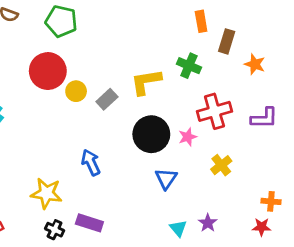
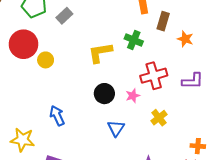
gray rectangle: (107, 99) -> (64, 16), moved
black circle: (151, 134) -> (104, 94), size x0.7

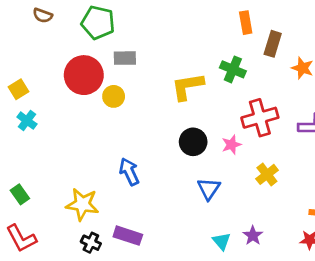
gray rectangle: (64, 16) -> (125, 58), moved, turned 42

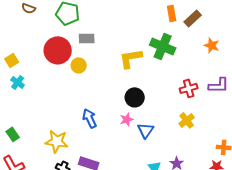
brown rectangle: (273, 44) -> (193, 18), moved, turned 30
green cross: (233, 69) -> (163, 46), size x1.4
red cross: (260, 118) -> (189, 88), moved, size x0.7
pink star: (231, 145) -> (127, 119), moved

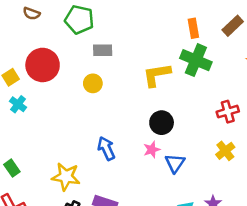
orange rectangle: (172, 13) -> (193, 28), moved
red circle: (58, 50) -> (43, 65), moved

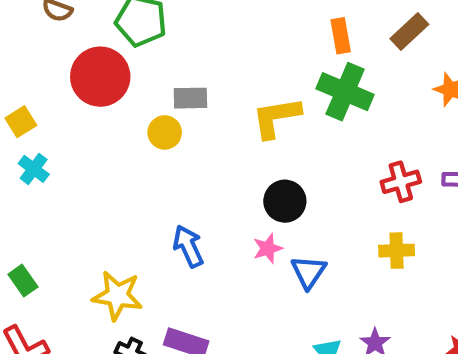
gray rectangle: (103, 50) -> (190, 98), moved
red circle: (43, 65) -> (100, 77), moved
yellow cross: (225, 151) -> (397, 251), turned 36

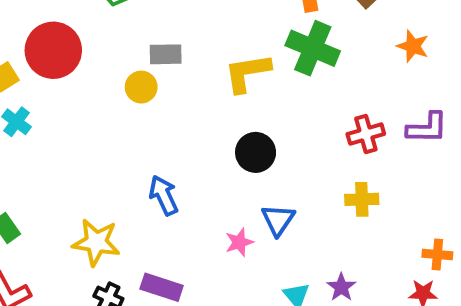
red circle: (100, 77) -> (53, 50), moved
pink star: (268, 248) -> (239, 242), moved

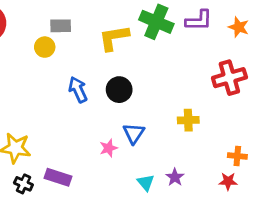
orange star: (413, 46) -> (239, 27), moved
purple L-shape: (427, 128) -> (199, 20), moved
red cross: (366, 134) -> (229, 78), moved, size x1.4
blue arrow: (164, 195) -> (78, 90), moved

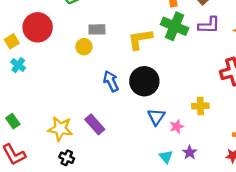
black circle: (119, 90) -> (144, 81), size x1.4
pink star: (108, 148) -> (177, 127), moved
purple rectangle: (58, 177) -> (95, 124), moved, turned 30

